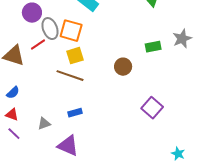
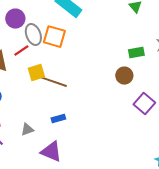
yellow square: (75, 56) -> (36, 73), moved
brown circle: (123, 67) -> (124, 76), moved
purple square: (152, 108) -> (144, 104), moved

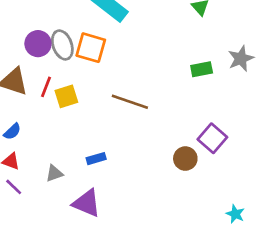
purple circle: (15, 19) -> (38, 44), moved
red line: (21, 51) -> (46, 87), moved, turned -35
brown circle: (124, 76) -> (185, 159), moved
brown line: (53, 82) -> (130, 102), moved

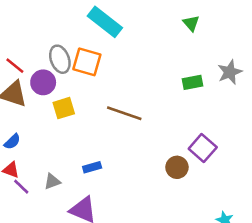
purple circle: (38, 44) -> (43, 82), moved
red line: (46, 87) -> (15, 66), moved, turned -72
purple line: (14, 187) -> (21, 187), moved

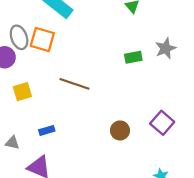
yellow square: (64, 108) -> (22, 92), moved
purple square: (203, 148) -> (162, 123), moved
gray triangle: (52, 181) -> (12, 143), turned 32

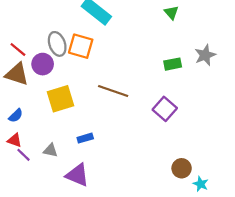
yellow square: (22, 92) -> (61, 99), size x1.4
purple square: (162, 123) -> (165, 109), moved
brown circle: (120, 130) -> (182, 168), moved

